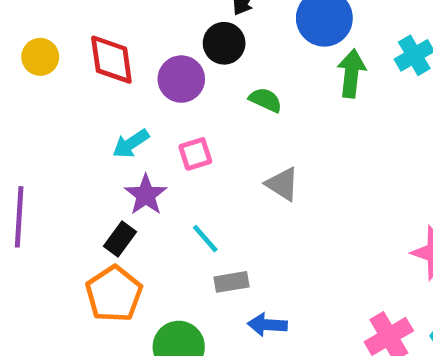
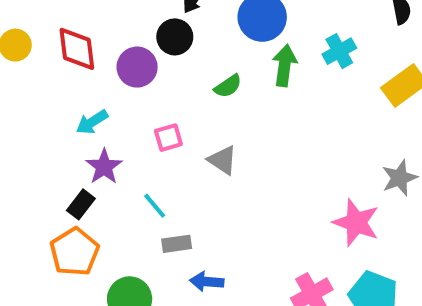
green semicircle: (265, 100) -> (228, 86), moved, turned 120
pink square: (195, 154) -> (168, 138), moved

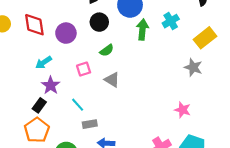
black circle: (175, 37) -> (99, 22), moved
green semicircle: (228, 86) -> (107, 50), moved
gray star: (400, 178) -> (193, 67), moved, turned -30
pink star: (356, 223) -> (183, 110), size x0.7

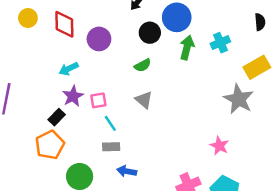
black circle: (99, 22) -> (150, 33), moved
gray star: (193, 67) -> (239, 99), size x1.4
pink square: (84, 69) -> (98, 100), moved
cyan line: (78, 105) -> (110, 123), moved

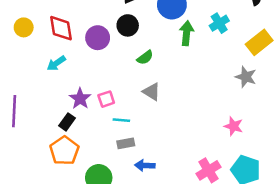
black circle: (150, 33) -> (128, 25), moved
cyan arrow: (69, 69) -> (56, 63), moved
gray star: (239, 99) -> (246, 77), size x0.7
cyan line: (110, 123) -> (121, 120), turned -42

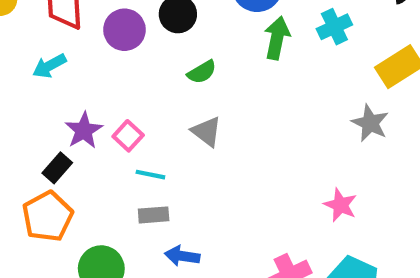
pink square: (106, 99) -> (128, 136), turned -35

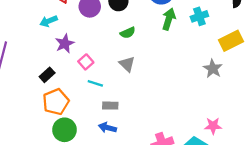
purple star: (84, 130) -> (65, 43), moved
pink star: (340, 205) -> (213, 126), moved, turned -30
gray rectangle: (154, 215) -> (110, 106), moved
orange pentagon: (48, 216) -> (56, 102), moved

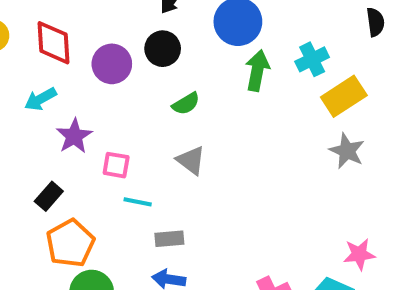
yellow rectangle: (231, 41) -> (344, 96), moved
pink square: (86, 62) -> (116, 165), turned -32

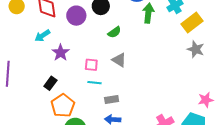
pink square: (116, 165) -> (91, 65), moved

